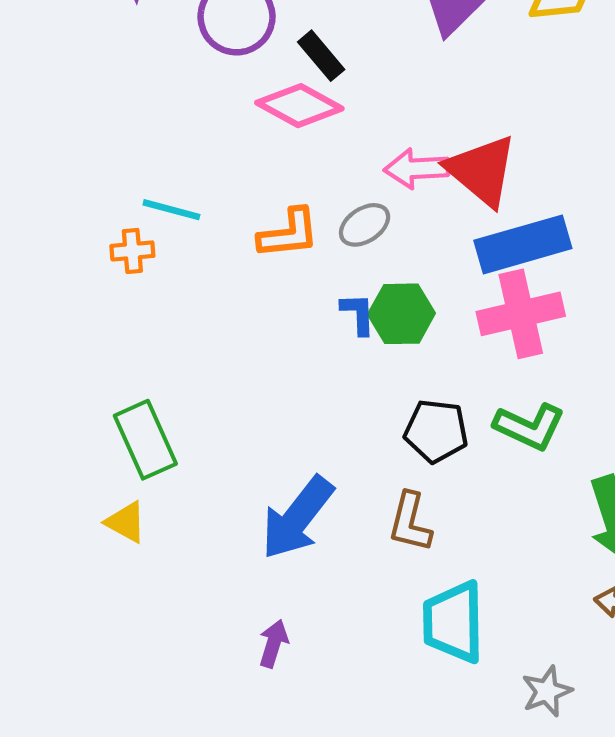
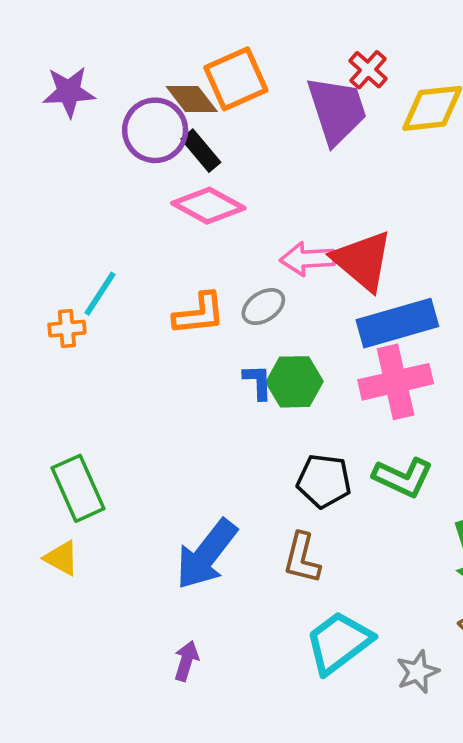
black rectangle: (321, 56) -> (201, 151), moved
cyan line: (171, 210) -> (100, 294), turned -72
cyan trapezoid: (453, 622) -> (339, 642), turned 54
gray star: (547, 691) -> (418, 672), moved

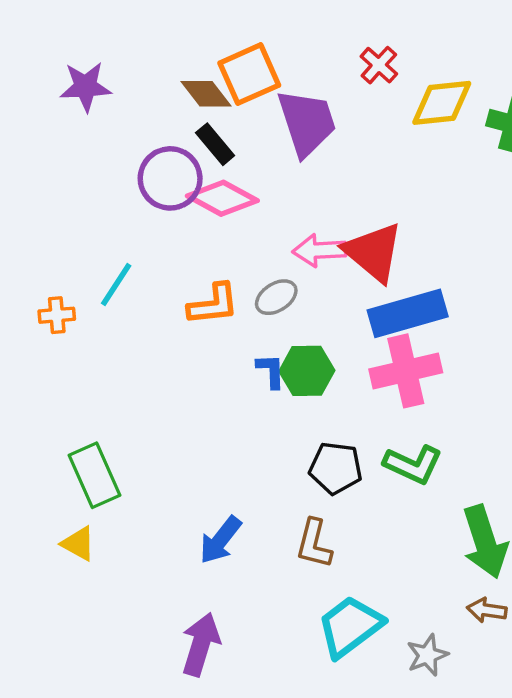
purple trapezoid: (337, 110) -> (307, 123), moved
purple circle: (155, 130) -> (170, 178), moved
orange cross: (67, 329) -> (57, 315), moved
blue arrow: (206, 554) -> (220, 540), size x0.7
purple arrow: (186, 661) -> (201, 644), size x1.6

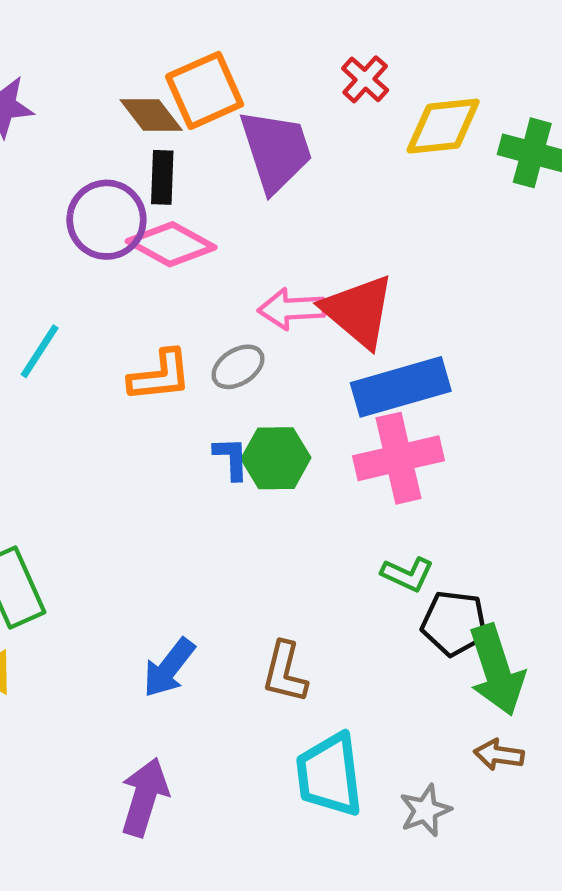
black rectangle: (215, 144) -> (162, 177), turned 42
green L-shape: (413, 464) -> (407, 574), size x0.7
black pentagon: (336, 468) -> (454, 623), moved
cyan trapezoid: (350, 626) -> (329, 775), turned -60

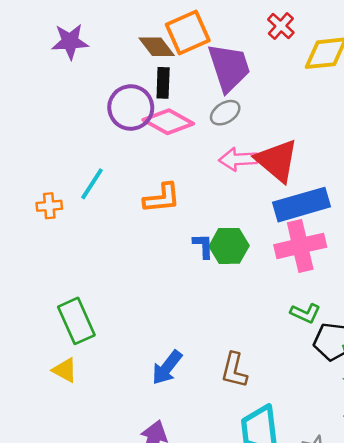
gray ellipse: (238, 367) -> (225, 113), moved

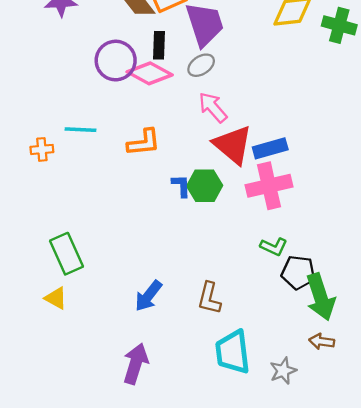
black rectangle: (163, 83) -> (159, 45), moved
pink arrow: (238, 159) -> (213, 107), turned 52
red triangle: (277, 161) -> (233, 145), moved
cyan line: (92, 184) -> (81, 130), turned 60
blue rectangle: (302, 205) -> (270, 148), size x0.7

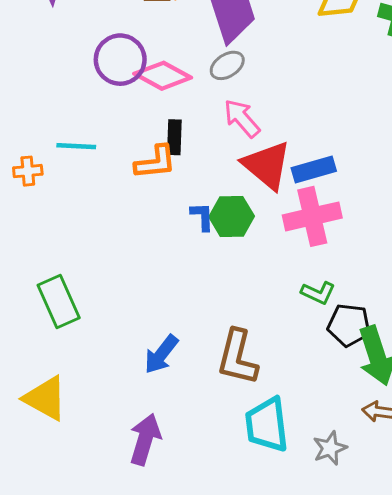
black rectangle: (159, 45) -> (174, 137), moved
yellow triangle: (56, 298) -> (45, 398), moved, size x1.6
brown L-shape: (209, 298) -> (237, 357), size x1.4

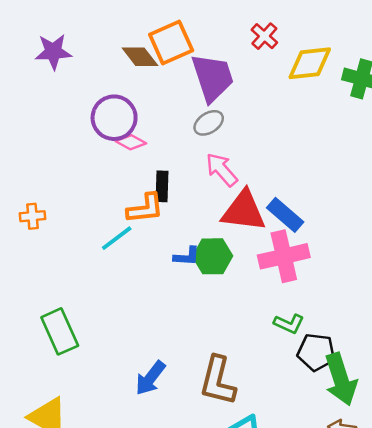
pink diamond: (163, 76) -> (131, 142), moved, size x0.6
cyan line: (76, 146) -> (117, 238), moved, turned -40
red triangle: (267, 165) -> (244, 211), turned -33
blue rectangle: (314, 170) -> (285, 215), turned 57
blue L-shape: (202, 216) -> (187, 256), turned 96

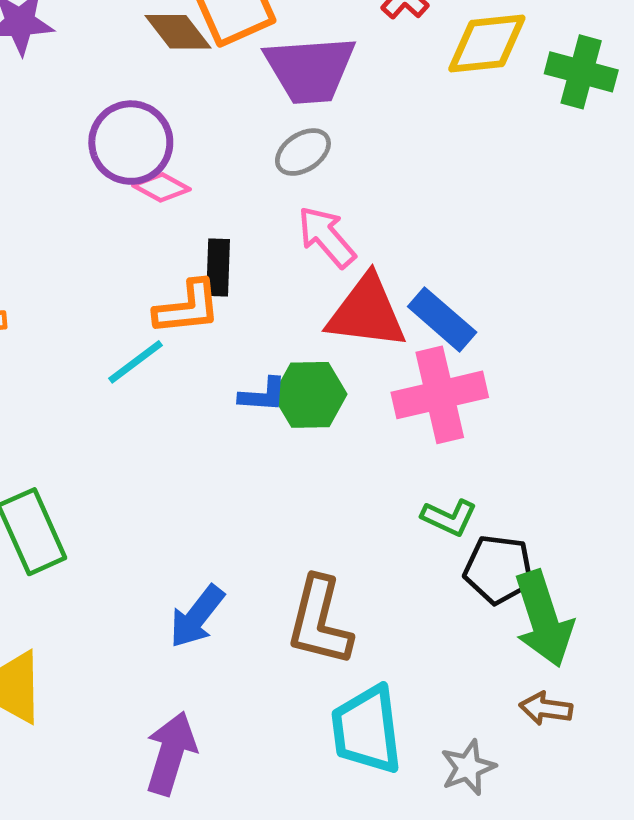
purple trapezoid: (213, 78) -> (310, 69), turned 104

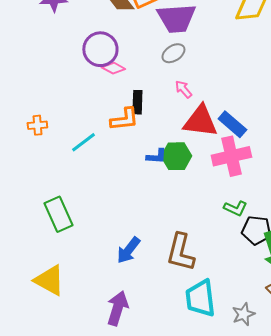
pink arrow: (327, 237) -> (183, 89), size x0.7
cyan line: (136, 362) -> (83, 142), moved

